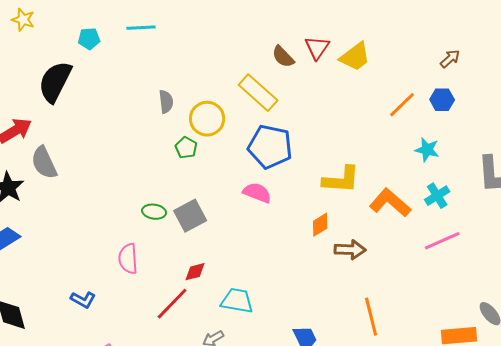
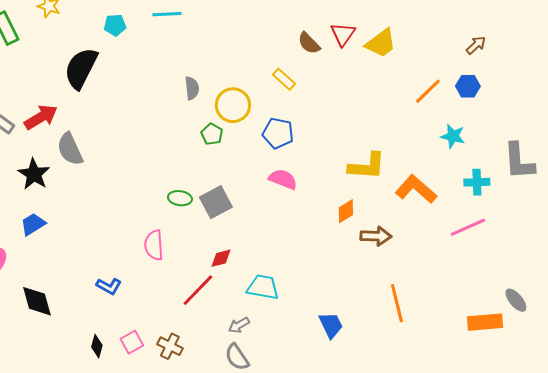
yellow rectangle: (258, 93) -> (284, 79), size x0.6
blue pentagon: (270, 147) -> (278, 133), moved, size x0.7
cyan cross: (437, 196) -> (477, 182), moved, turned 30

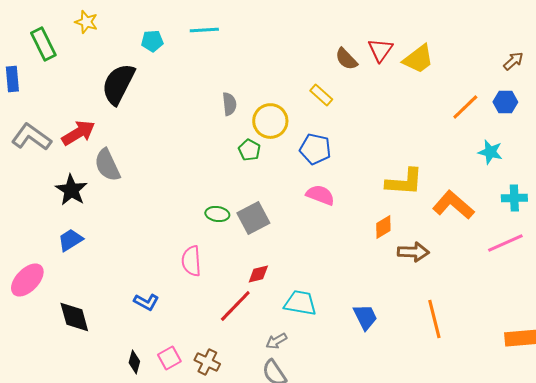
blue trapezoid: (331, 325) -> (365, 317), moved

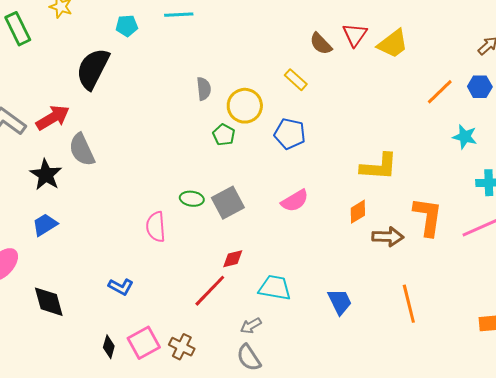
pink semicircle: (320, 195) -> (295, 201), moved, turned 128
orange L-shape: (453, 205) -> (428, 217), moved, turned 57
pink semicircle: (191, 261) -> (156, 227), moved
pink square: (169, 358) -> (144, 343), size x1.4

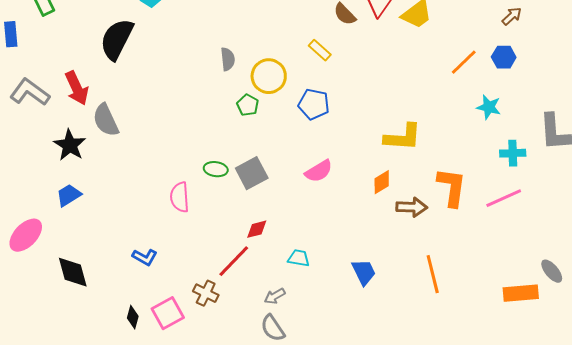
red arrow: (53, 118) -> (77, 88), turned 96
cyan trapezoid: (275, 288) -> (299, 258), size x0.7
brown cross: (182, 347) -> (206, 293), moved

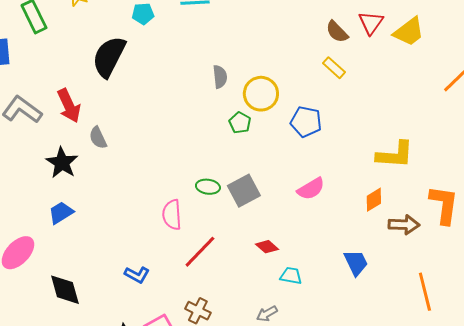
yellow rectangle: (320, 50) -> (334, 68), moved
gray semicircle: (106, 120) -> (98, 138), size x0.7
red diamond: (257, 229) -> (267, 247), moved, turned 55
red line: (234, 261) -> (200, 252), moved
blue trapezoid: (364, 272) -> (356, 263), moved

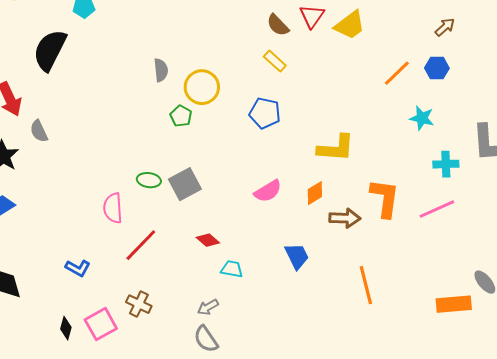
blue pentagon: (306, 122) -> (265, 113), moved
pink semicircle: (311, 189) -> (268, 191), moved

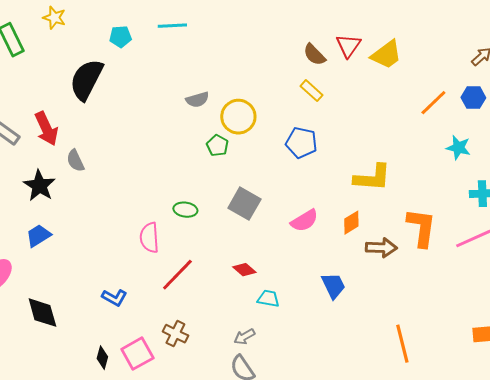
gray semicircle: (161, 70) -> (197, 100), turned 80
gray square: (185, 184) -> (244, 204), moved, turned -32
orange line: (366, 285) -> (402, 344), moved

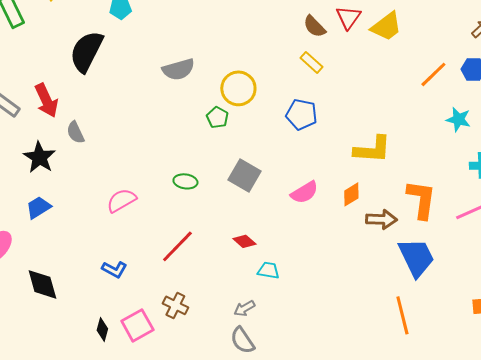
gray semicircle: (197, 100) -> (178, 69), moved, size x1.4
pink semicircle: (149, 238) -> (121, 200), moved, turned 64
blue trapezoid: (333, 286) -> (416, 257), moved, size x1.5

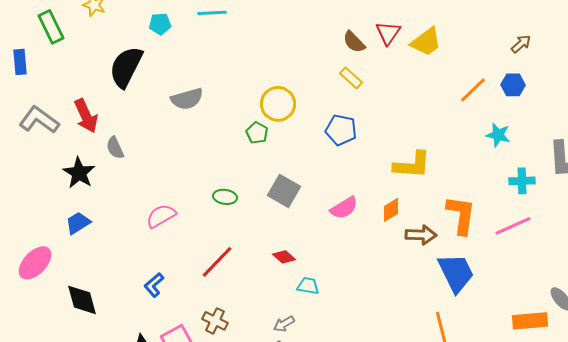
gray semicircle: (178, 69) -> (187, 99), moved
blue L-shape: (114, 269) -> (154, 285), turned 110

